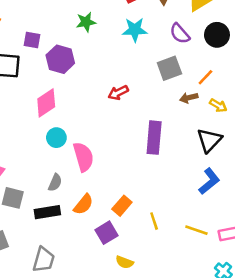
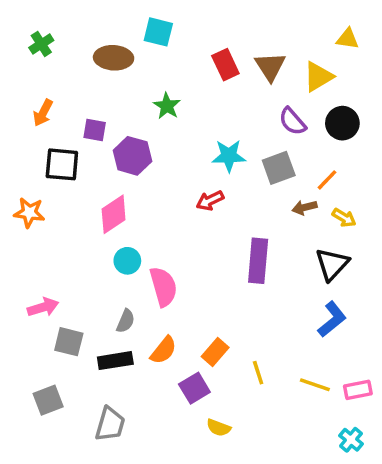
green star: (86, 22) -> (167, 106), turned -30
cyan star: (135, 30) -> (229, 156), moved

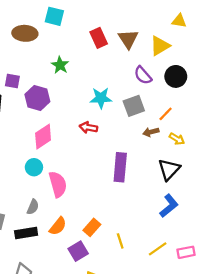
red arrow: (210, 201) -> (88, 127), turned 36
pink diamond: (114, 214) -> (43, 137), moved
yellow line: (315, 385) -> (158, 249), turned -54

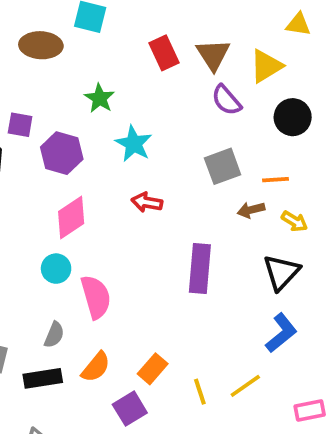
purple semicircle: (143, 75) -> (226, 100), moved
cyan star: (101, 98) -> (134, 144), moved, turned 30
orange line: (166, 114) -> (276, 180), turned 42
yellow line: (158, 249) -> (245, 386), moved

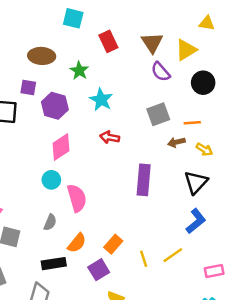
brown ellipse: (41, 45) -> (42, 56), moved
red rectangle: (164, 53) -> (108, 41), moved
black rectangle: (43, 378) -> (54, 264), moved

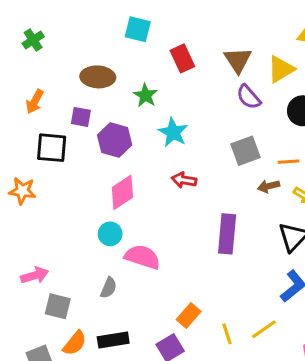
pink semicircle: (77, 198) -> (142, 257), turned -56
orange semicircle: (77, 243) -> (75, 343), moved

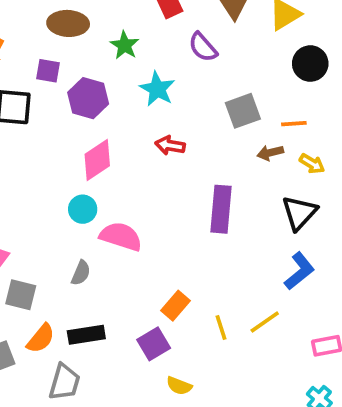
purple semicircle: (249, 97) -> (203, 47), moved

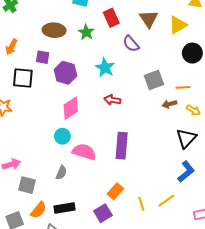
green star: (125, 45) -> (86, 32), moved
purple rectangle: (221, 209) -> (122, 146), moved

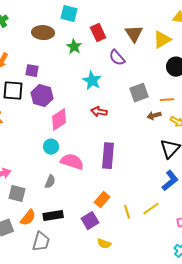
brown ellipse: (54, 30) -> (43, 33), moved
purple hexagon: (66, 73) -> (42, 96), moved

